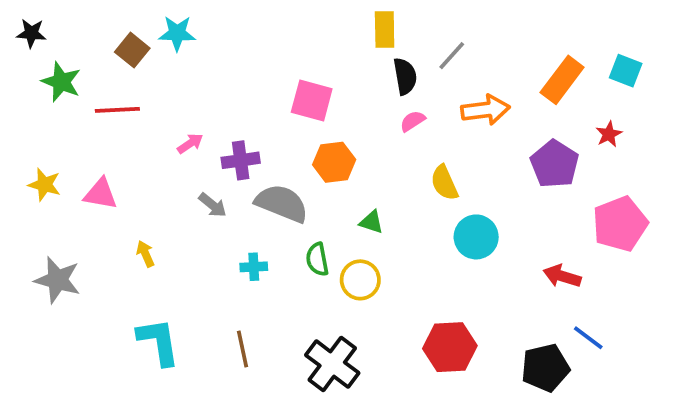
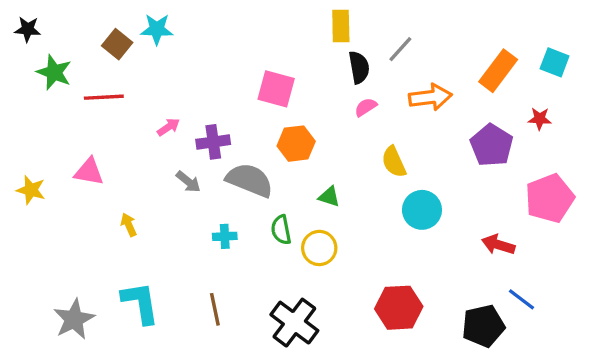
red star: (609, 134) -> (540, 119), turned 30
yellow star: (44, 185) -> (31, 190), moved
gray star: (58, 280) -> (74, 319), moved, turned 30

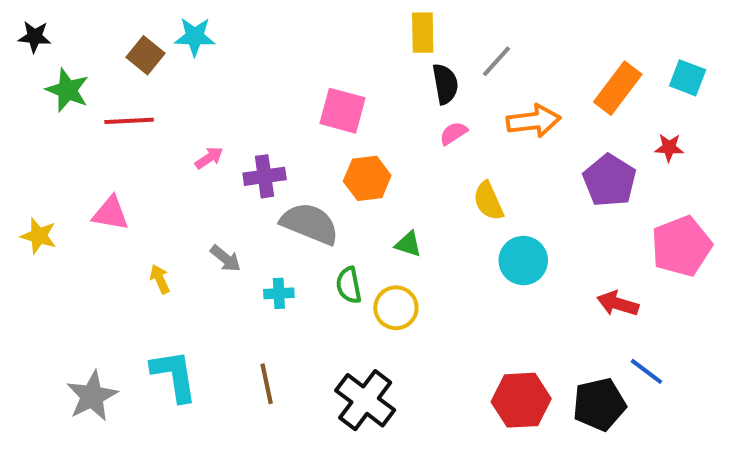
gray arrow: (188, 182) -> (226, 258), moved
red hexagon: (399, 308) -> (521, 400), moved

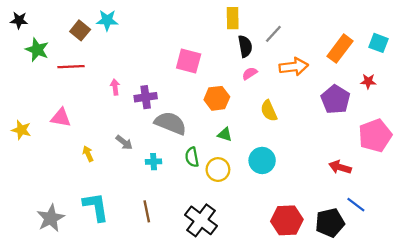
pink arrow: (209, 158) -> (115, 87), turned -63
orange hexagon: (367, 178) -> (217, 98), moved
cyan circle: (523, 261) -> (262, 160), moved

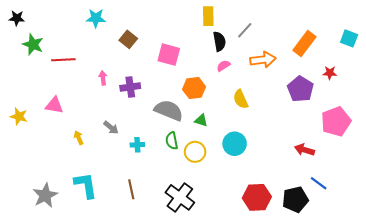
brown square: (80, 30) -> (128, 39), moved
cyan square: (378, 43) -> (349, 38), moved
gray semicircle: (170, 123) -> (169, 110), moved

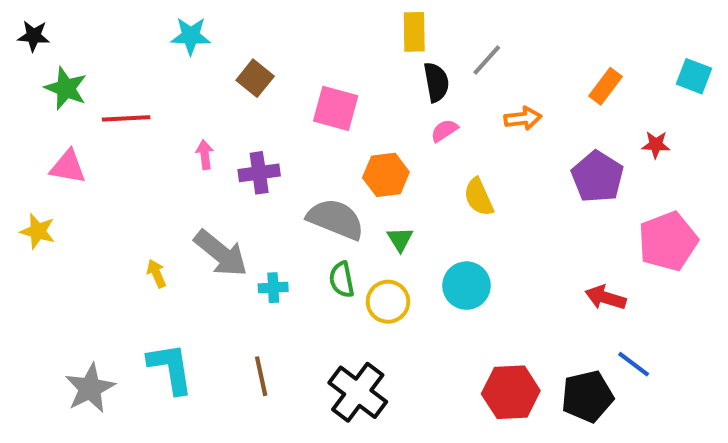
orange rectangle: (304, 43) -> (605, 86), size x0.7
orange arrow: (263, 60) -> (523, 118), size x0.7
pink triangle: (54, 105) -> (68, 167), moved
green triangle: (201, 120) -> (400, 239), turned 40
gray arrow: (111, 128) -> (221, 253), size x1.8

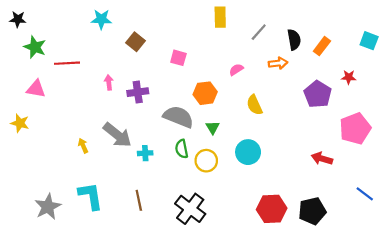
black semicircle: (436, 82) -> (294, 40), moved
pink square: (336, 108) -> (178, 58), size x0.7
blue line: (634, 364) -> (365, 194), moved

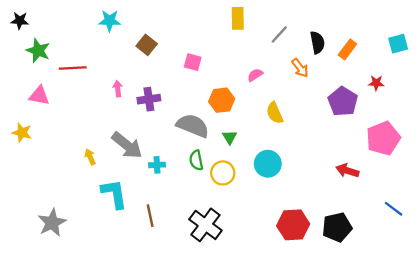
cyan square: (369, 41) -> (398, 44), turned -36
orange arrow: (278, 63) -> (300, 68), turned 60
cyan L-shape: (91, 196) -> (114, 194), moved

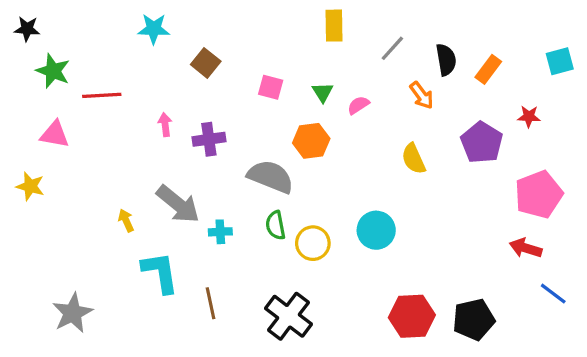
yellow semicircle: (275, 113) -> (414, 159), moved
green triangle: (230, 137) -> (323, 92), moved
red arrow: (347, 171) -> (526, 248), moved

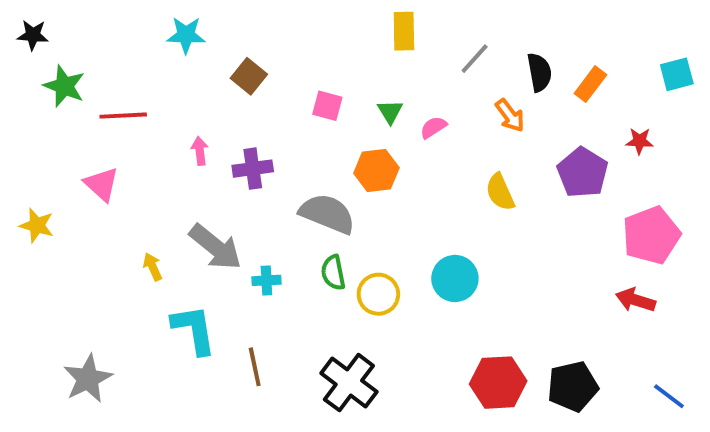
pink triangle: (55, 134) -> (102, 184), moved, turned 32
blue line: (553, 294) -> (669, 396), moved

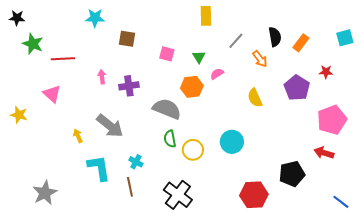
gray line: (475, 59) -> (236, 41), moved
brown square: (249, 76) -> (127, 39), turned -30
pink semicircle: (433, 127) -> (217, 74), moved
cyan cross: (266, 280) -> (136, 162), moved, turned 32
black pentagon: (573, 386) -> (292, 174), moved

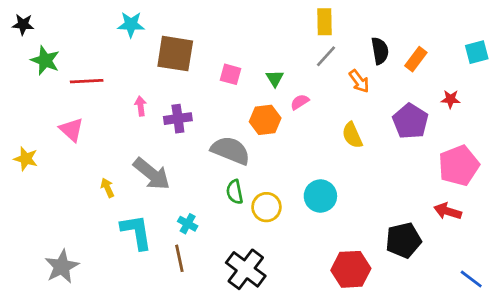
yellow rectangle: (206, 16) -> (325, 22), moved
brown square: (127, 39) -> (175, 54), size x1.6

